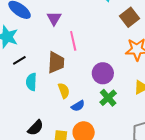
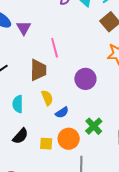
purple triangle: (54, 18) -> (24, 28), moved
cyan semicircle: (31, 82) -> (18, 104), moved
green cross: (108, 98) -> (94, 126), moved

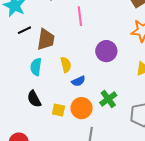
brown trapezoid: (38, 70) -> (46, 39), moved
black semicircle: (20, 136) -> (34, 99), turned 102

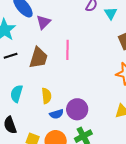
brown trapezoid: (46, 39) -> (39, 58), moved
purple circle: (106, 51) -> (77, 109), moved

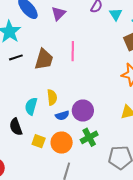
purple triangle: (43, 22) -> (59, 14), moved
cyan semicircle: (17, 94) -> (31, 106), moved

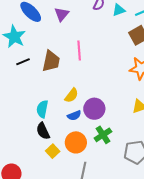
cyan triangle: (116, 14) -> (119, 10), turned 48
yellow semicircle: (52, 97) -> (72, 95), moved, turned 49
black semicircle: (16, 127) -> (43, 131), moved
yellow square: (39, 141) -> (53, 151), moved, turned 32

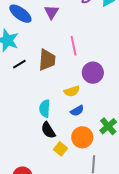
yellow semicircle: (72, 95) -> (72, 91), turned 42
purple circle: (94, 109) -> (93, 73), moved

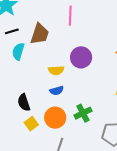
pink line: (74, 46) -> (70, 16), moved
cyan semicircle: (45, 108) -> (18, 51), moved

